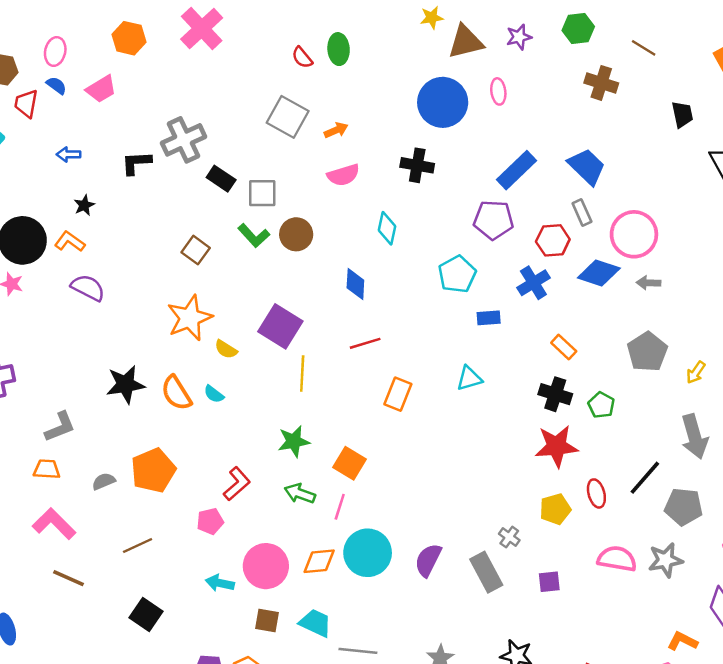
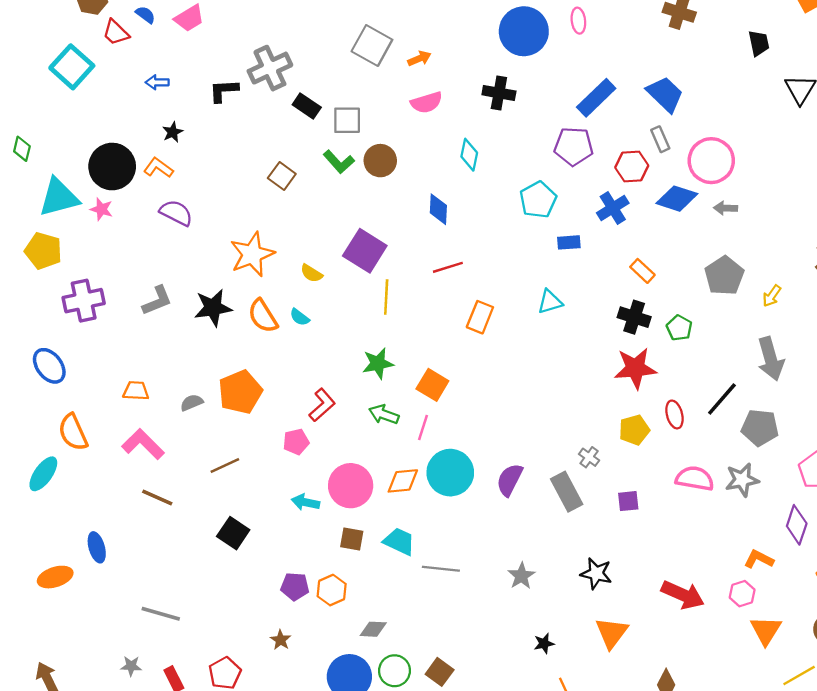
red trapezoid: (26, 104) -> (116, 32), turned -56
orange star: (190, 318) -> (252, 254), moved
gray L-shape: (60, 427) -> (157, 301), moved

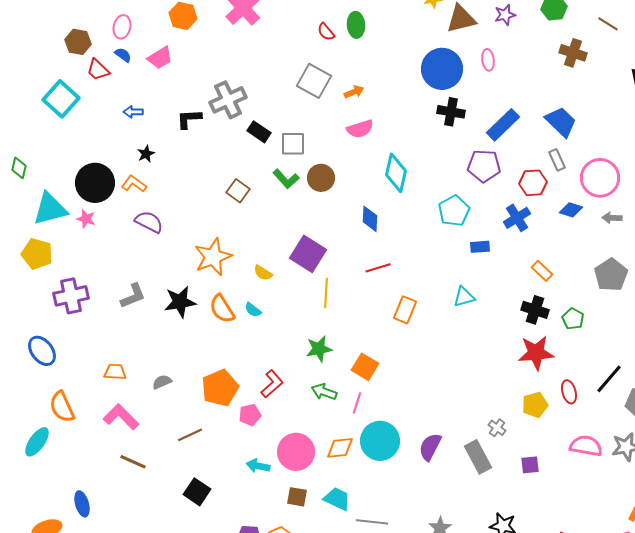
black cross: (499, 93) -> (451, 112), moved
cyan diamond: (469, 155) -> (396, 173), size x1.4
blue diamond: (677, 199) -> (571, 210), size x0.7
orange pentagon: (240, 392) -> (220, 388), moved

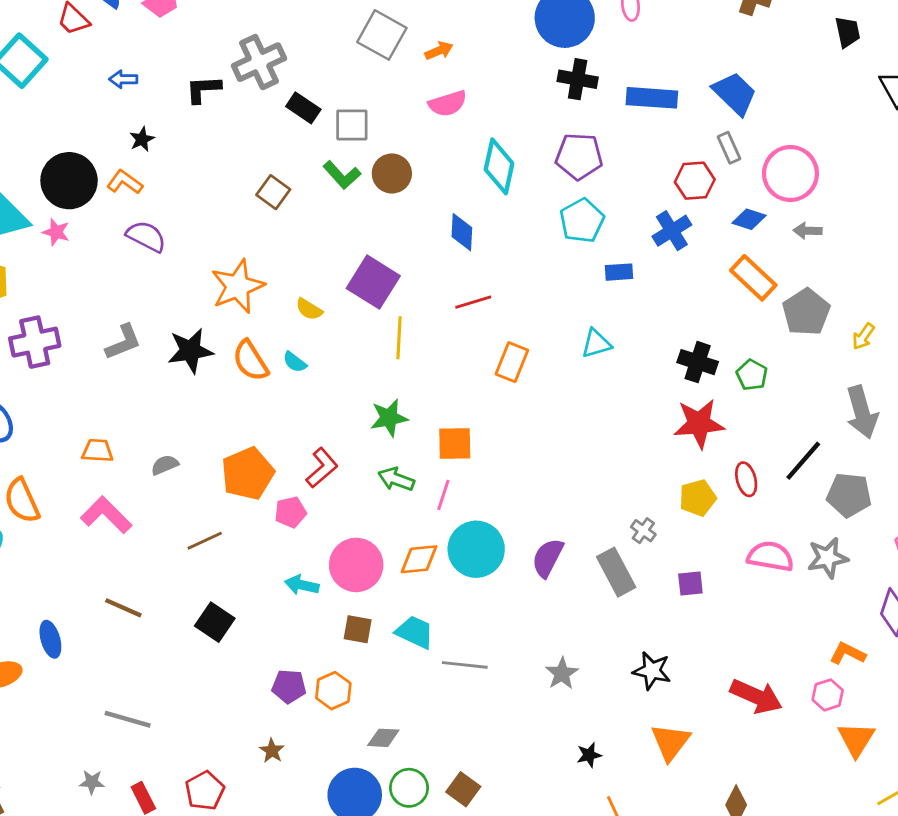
blue rectangle: (503, 125) -> (652, 98), turned 48
purple pentagon: (484, 166) -> (579, 156), moved
orange rectangle: (542, 271) -> (753, 278), moved, size x1.5
orange square: (365, 367) -> (455, 444), turned -32
brown line: (133, 462) -> (123, 608), moved

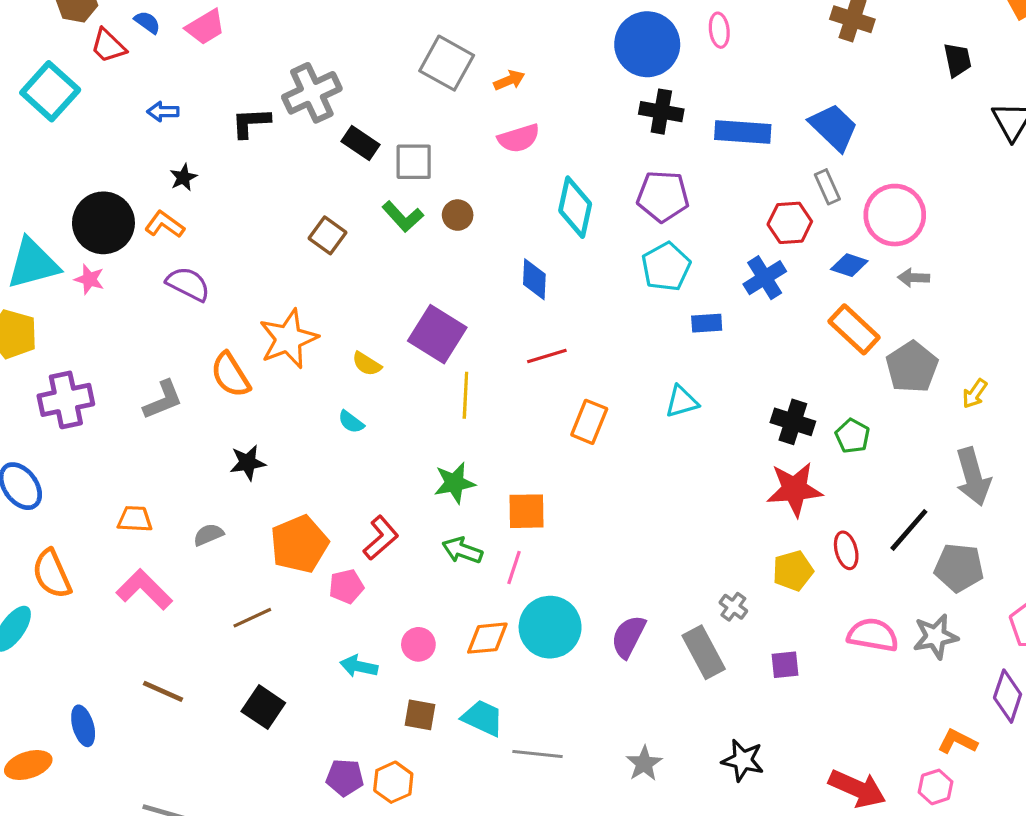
brown circle: (392, 174) -> (458, 215), size x0.7
black star: (190, 351) -> (248, 463), moved, size x0.7
orange semicircle: (250, 361) -> (230, 375), moved
pink circle: (356, 565) -> (418, 644), size x0.6

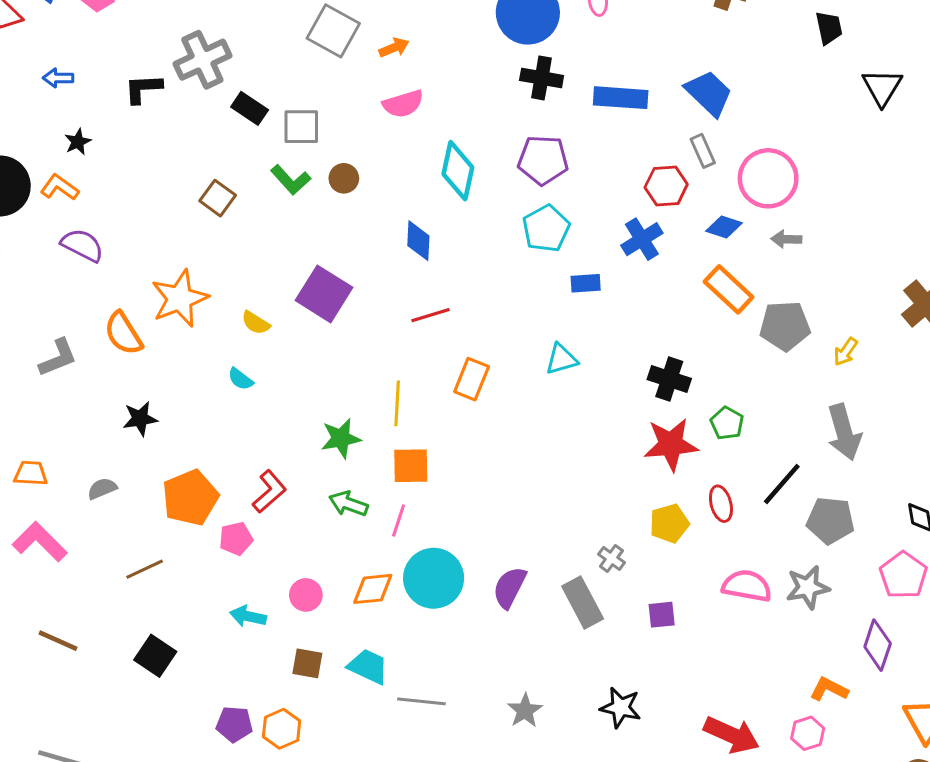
gray pentagon: (912, 367) -> (785, 326), turned 30
yellow line: (465, 395) -> (397, 403), moved
green pentagon: (852, 436) -> (727, 423), moved

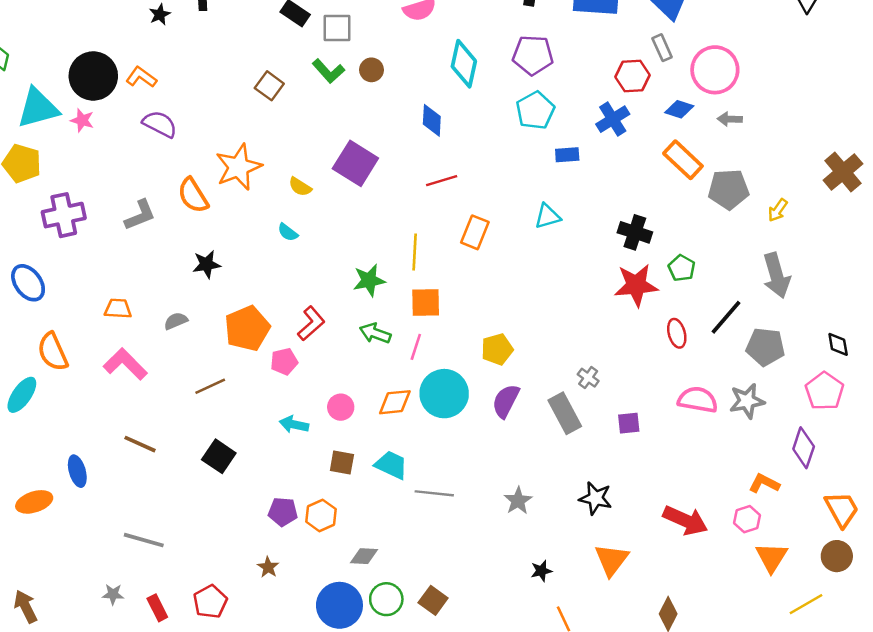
black star: (78, 142) -> (160, 14), moved
yellow pentagon: (669, 523) -> (497, 349), moved

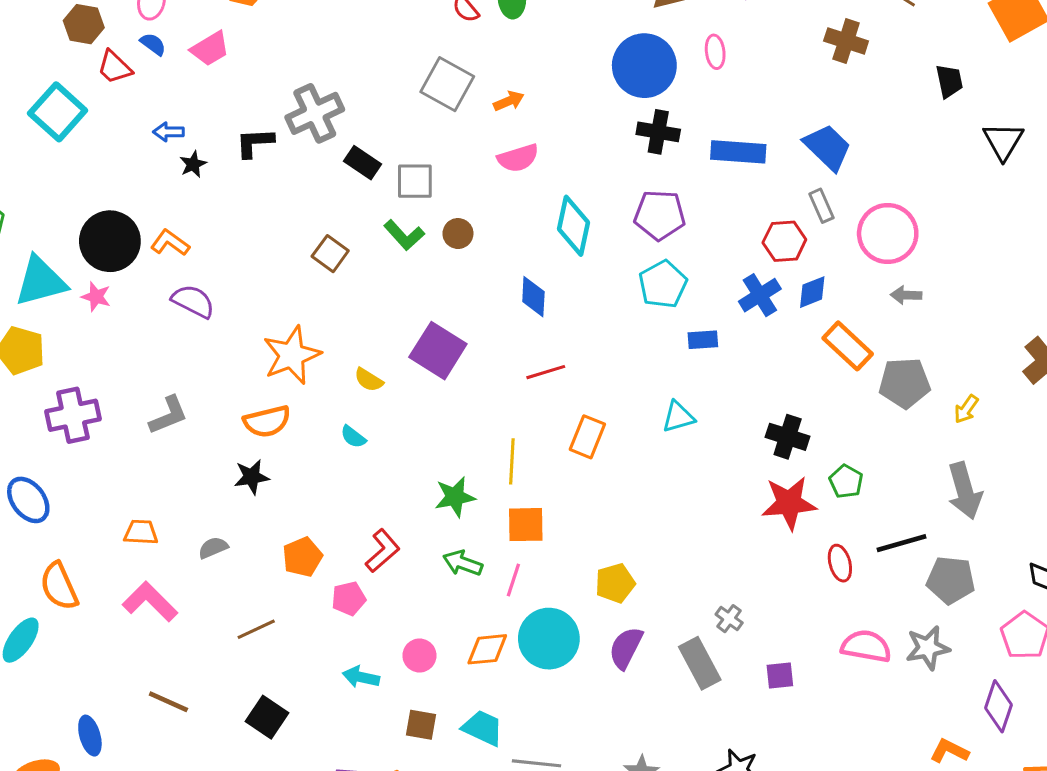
blue diamond: (679, 109) -> (812, 292), moved, turned -40
orange semicircle: (193, 195) -> (267, 421), moved, turned -72
black line: (726, 317) -> (902, 543), turned 33
orange pentagon: (247, 328) -> (302, 557), size x0.7

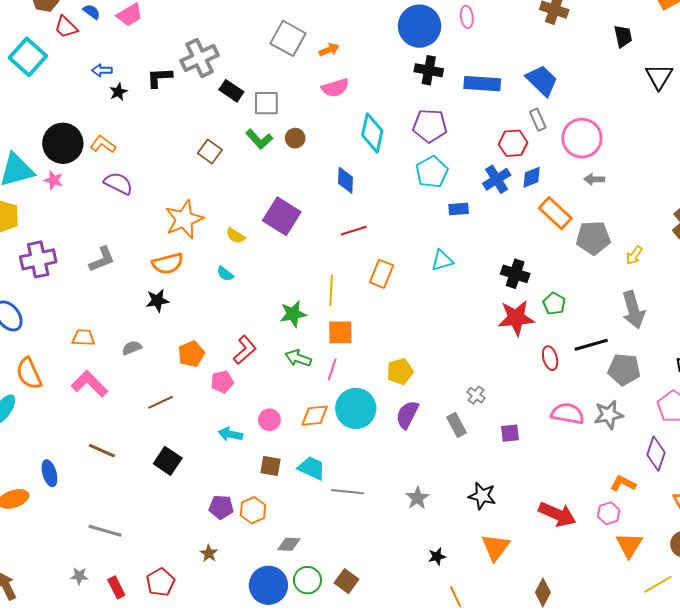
gray rectangle: (700, 663) -> (457, 425), size x0.7

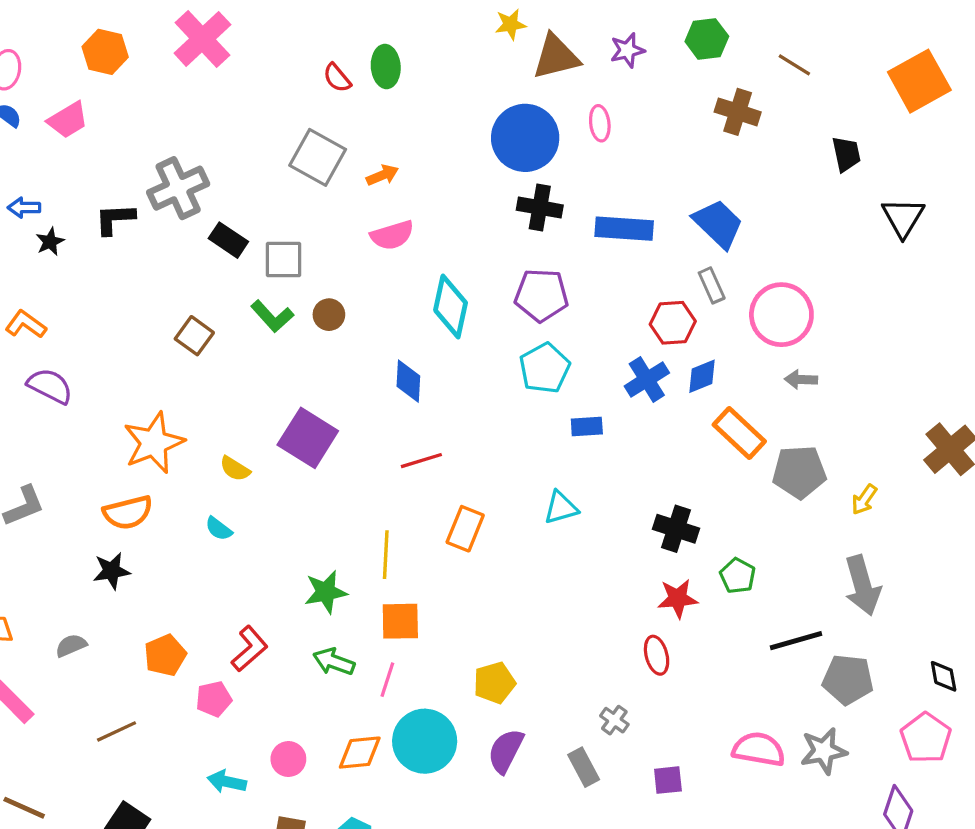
red star: (516, 318) -> (678, 598), size x0.7
red ellipse: (550, 358) -> (657, 655), moved

